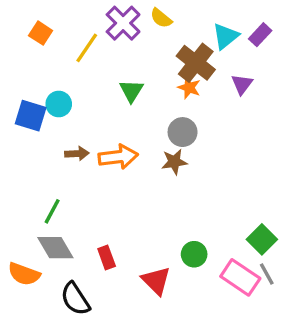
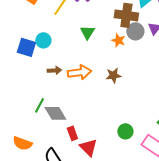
brown cross: (196, 63) -> (126, 15), turned -30
orange star: (189, 87) -> (118, 40), moved
gray circle: (183, 132) -> (135, 31), moved
gray diamond: (55, 248) -> (55, 113), moved
red triangle: (156, 281) -> (88, 147), moved

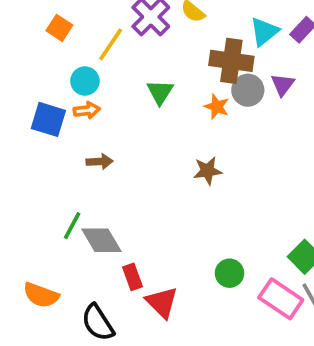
cyan circle: (43, 40) -> (85, 81), moved
orange arrow: (79, 72) -> (87, 110), moved, size x0.6

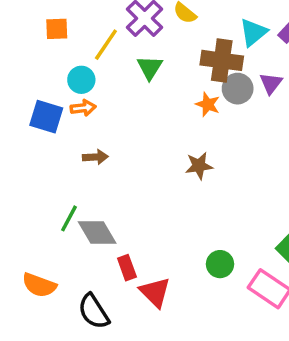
orange square: (59, 28) -> (57, 29), turned -35
green triangle: (160, 92) -> (150, 67), moved

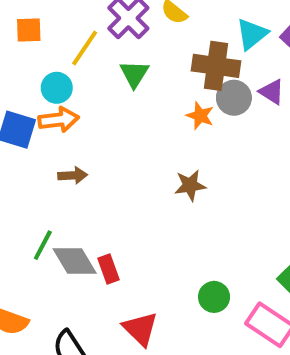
purple triangle: (271, 83) -> (272, 92), turned -35
orange arrow: (83, 108) -> (59, 120), size x1.4
red rectangle: (127, 268) -> (108, 269), moved

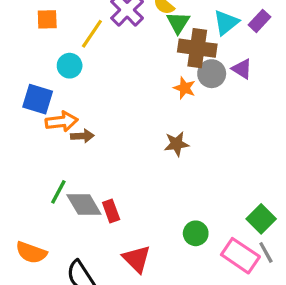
green triangle: (134, 74) -> (178, 23), moved
orange arrow: (59, 120) -> (62, 122), moved

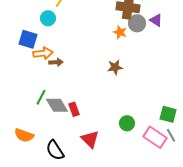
green square: (261, 219) -> (168, 114), turned -30

